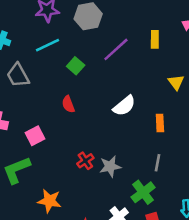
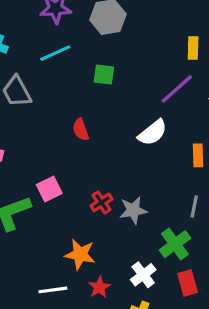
purple line: (116, 49) -> (177, 89), moved
green square: (76, 66) -> (104, 74), moved, turned -35
pink square: (35, 136) -> (49, 189), moved
orange star: (49, 201) -> (80, 254), moved

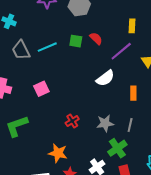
cyan line: (55, 53) -> (47, 47), moved
red semicircle: (81, 129) -> (96, 38), moved, turned 152
pink square: (49, 189) -> (41, 89), moved
gray star: (133, 210) -> (105, 123), moved

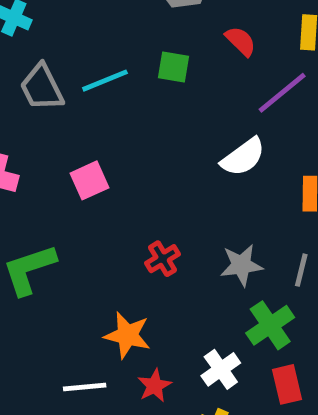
red semicircle: (96, 38) -> (241, 41), moved

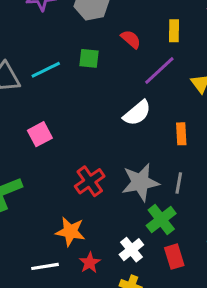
red cross: (163, 259) -> (90, 181), size x1.4
gray star: (241, 265) -> (140, 182), size x1.4

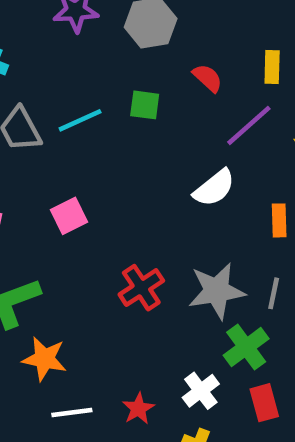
orange star: (70, 232) -> (44, 359), moved

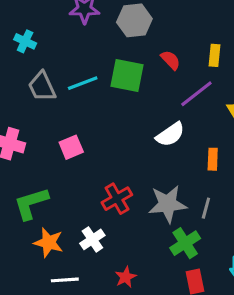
green square: (145, 105) -> (127, 75), size x1.6
white cross: (201, 391) -> (92, 239), moved
red star: (138, 409) -> (126, 277), moved

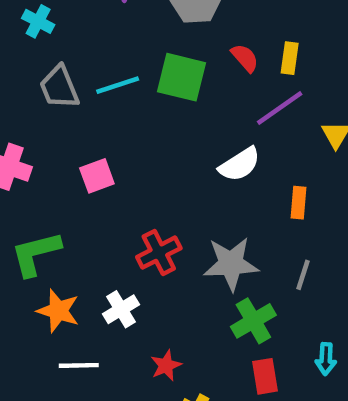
yellow rectangle: (214, 55) -> (290, 58), moved
gray line: (206, 208) -> (303, 275), moved

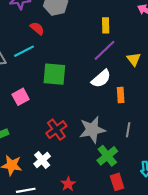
red semicircle: (245, 58) -> (37, 28), moved
green square: (182, 77) -> (54, 74), moved
white semicircle: (240, 164) -> (101, 79), moved

